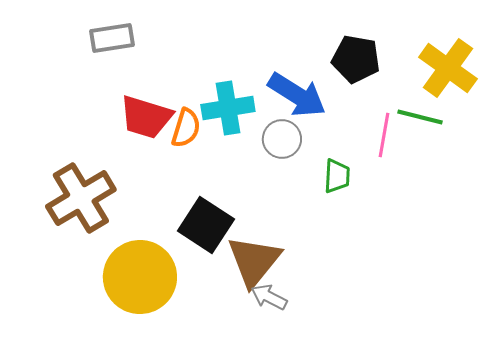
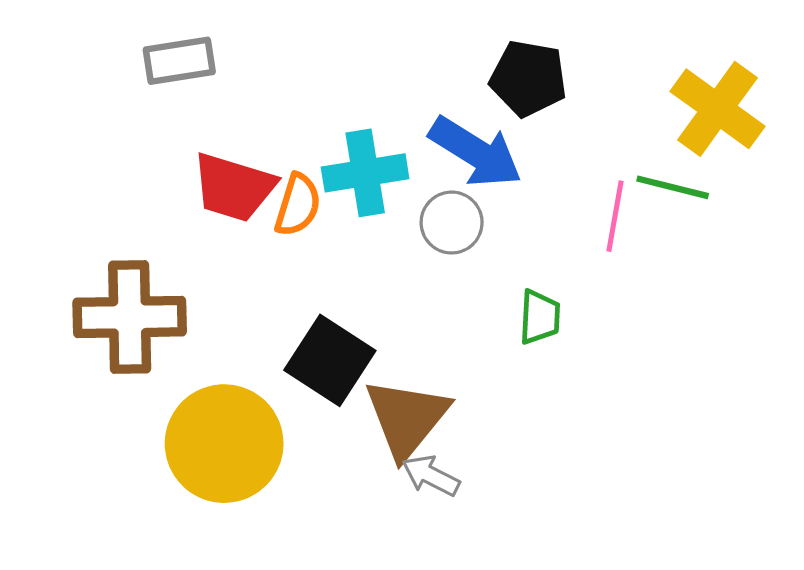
black pentagon: (356, 59) -> (528, 78), moved
green trapezoid: (337, 176) -> (540, 317), moved
brown cross: (81, 198) -> (130, 317), turned 30

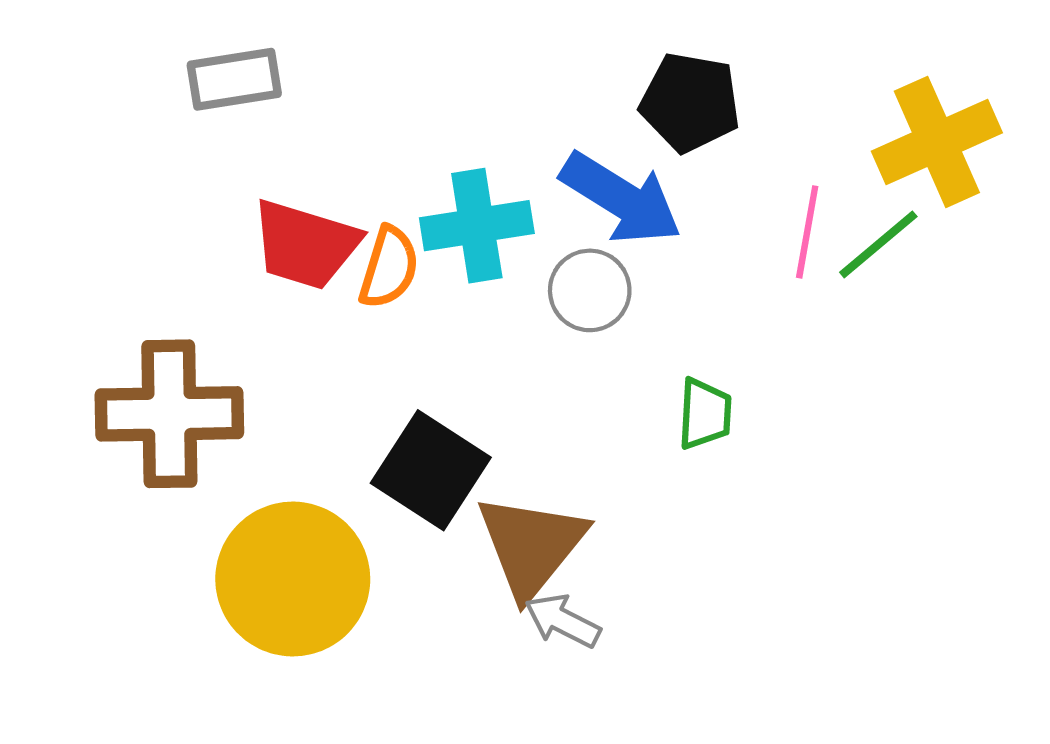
yellow cross: (717, 109) -> (937, 142), turned 30
green line: (673, 187) -> (878, 244), turned -54
pink line: (615, 216) -> (807, 232), moved

